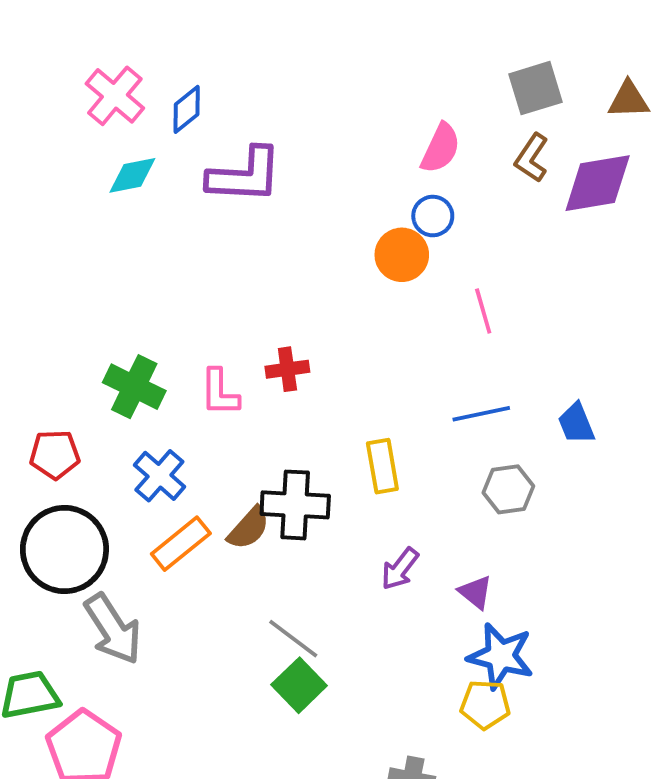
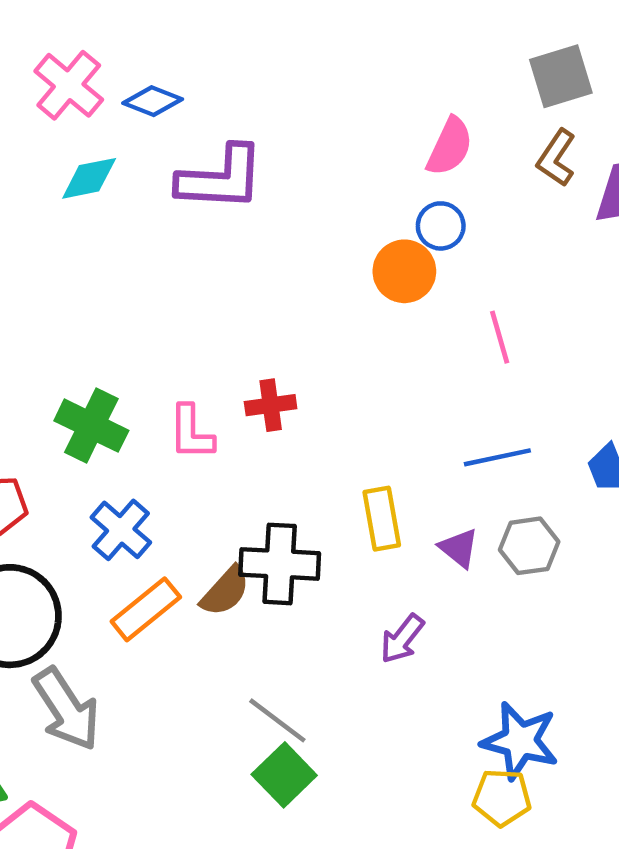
blue diamond: (187, 109) -> (153, 101), turned 60
purple triangle: (475, 592) -> (459, 548), moved

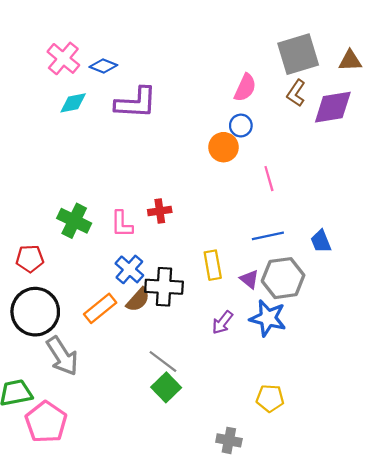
gray square: (561, 76) -> (298, 54), size x1.4
blue cross: (121, 530) -> (129, 269), moved
gray hexagon: (529, 546) -> (283, 278), size x1.5
blue star: (520, 741) -> (268, 318), moved

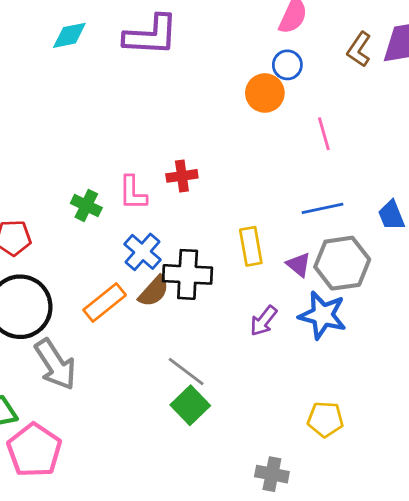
brown L-shape: (296, 93) -> (359, 49), moved
green cross: (74, 221) -> (86, 205), moved, size x0.7

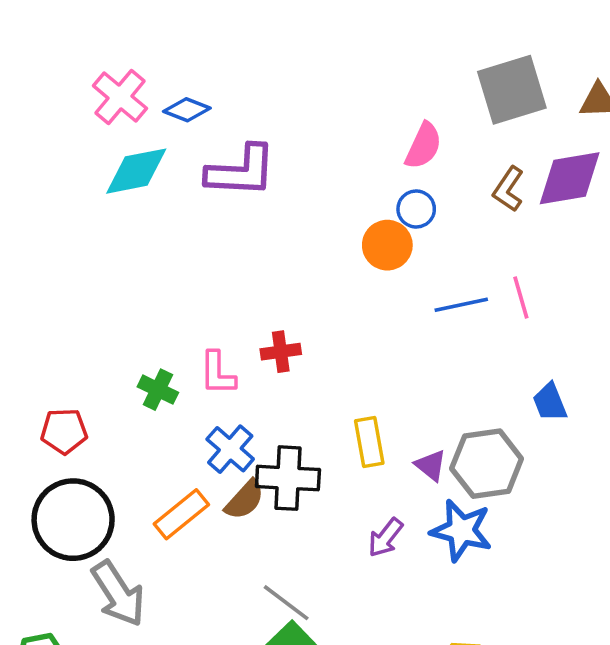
cyan diamond: (69, 35) -> (136, 171), size x1.4
pink line: (324, 134) -> (521, 297), moved
blue line: (323, 208) -> (461, 305), moved

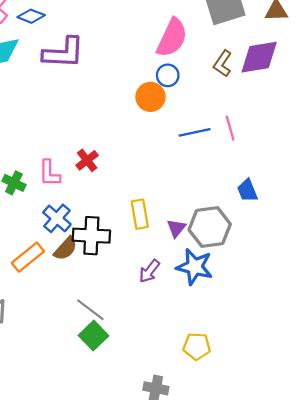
pink semicircle: (423, 146) -> (172, 38), size x1.4
red cross: (281, 352) -> (87, 160), turned -30
purple triangle: (431, 465) -> (176, 228), turned 30

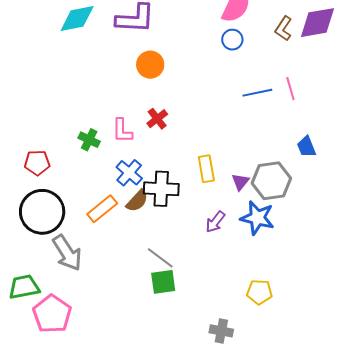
orange circle: (151, 97) -> (150, 65), moved
green square: (94, 336) -> (163, 282), turned 36

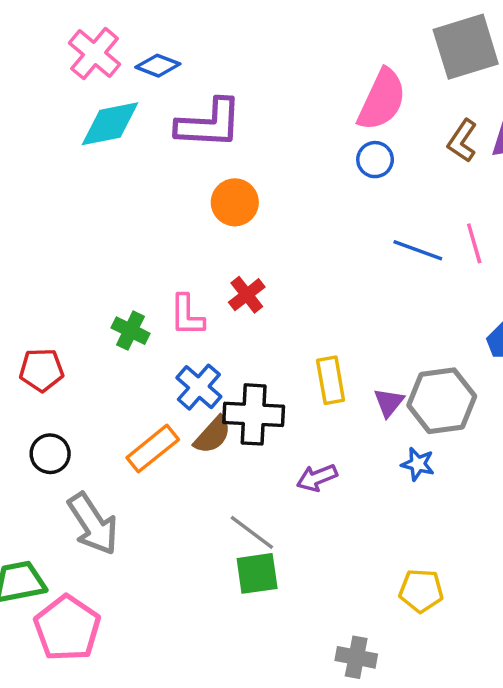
blue line: (257, 93) -> (418, 250), turned 32
black circle: (42, 212) -> (50, 454), size x0.5
blue star: (257, 218) -> (418, 464), size x0.6
purple arrow: (215, 222) -> (317, 478), moved, turned 30

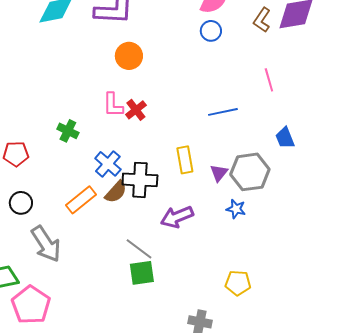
blue line: (418, 250) -> (223, 112), moved, turned -32
pink L-shape: (187, 315) -> (113, 105), moved
purple arrow: (317, 478) -> (177, 217), size x1.4

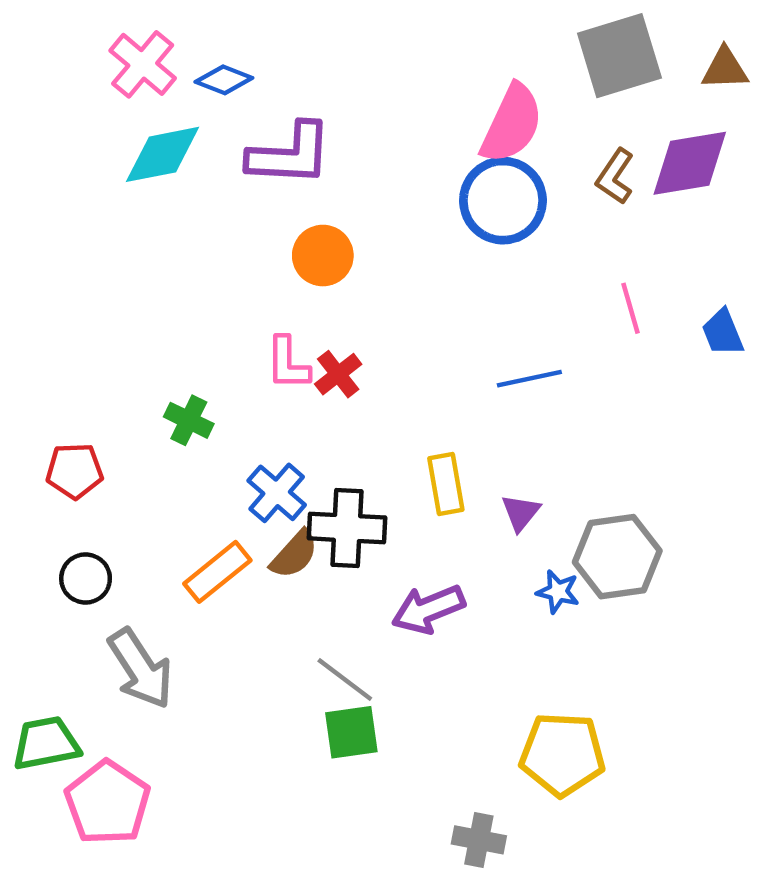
blue circle: (211, 31) -> (503, 201), size x1.8
blue trapezoid: (285, 138) -> (723, 332), moved
gray hexagon: (250, 172) -> (617, 557), moved
yellow pentagon: (238, 283) -> (562, 754), size x1.5

